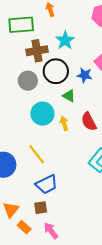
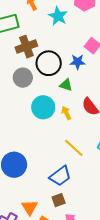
cyan star: (65, 40) -> (58, 16), moved
yellow line: (37, 154) -> (74, 148), moved

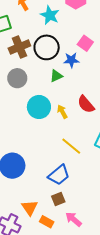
black circle: (49, 63) -> (47, 47), moved
green triangle: (66, 85) -> (56, 76), moved, turned -40

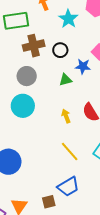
black circle: (47, 47) -> (60, 50), size x0.6
cyan circle: (39, 107) -> (23, 106), moved
blue trapezoid: (59, 175) -> (68, 187), moved

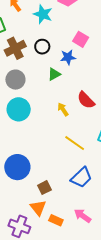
brown square: (49, 202) -> (44, 188), moved

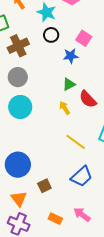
black circle: (42, 47) -> (51, 35), moved
green triangle: (54, 74) -> (69, 84), moved
orange triangle: (38, 208) -> (19, 199), moved

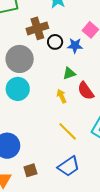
black circle: (51, 35) -> (55, 42), moved
brown cross: (18, 46) -> (37, 28), moved
gray circle: (18, 77) -> (20, 59), size x1.4

